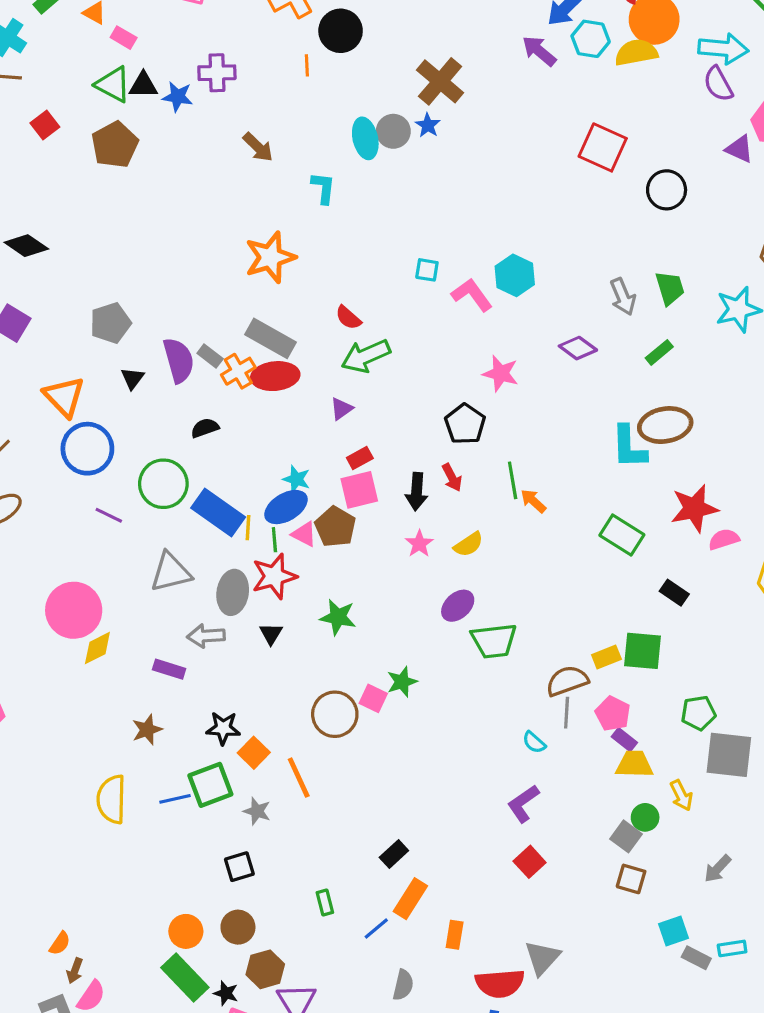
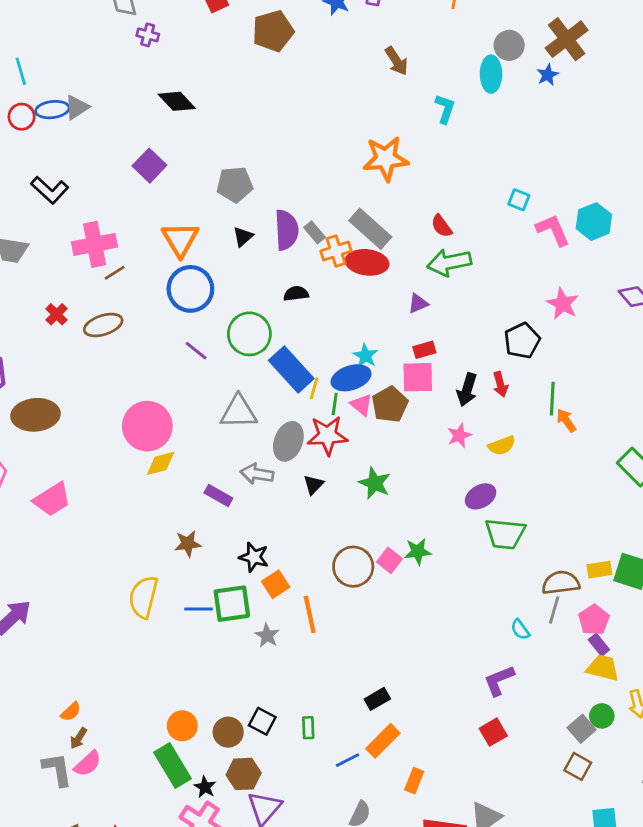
gray circle: (393, 131) -> (509, 45), moved
black square: (239, 867) -> (262, 721), moved, turned 32

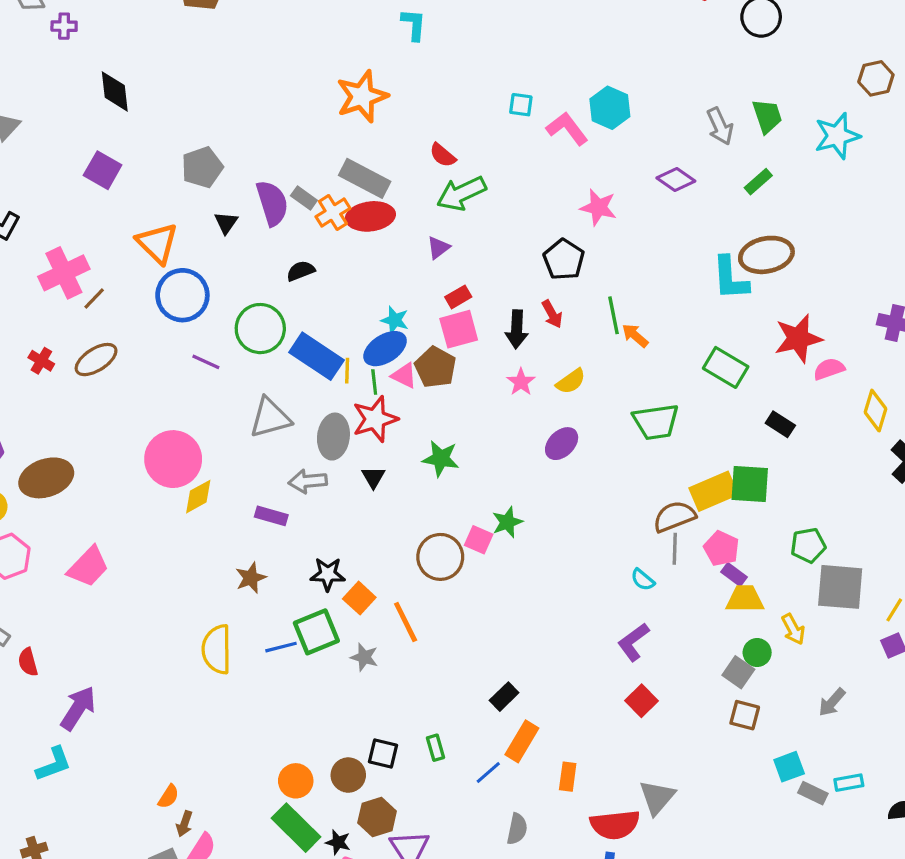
black diamond: (177, 101) -> (115, 91), turned 51
green trapezoid: (505, 534) -> (656, 422), moved
yellow rectangle: (599, 570) -> (714, 491), size x1.6

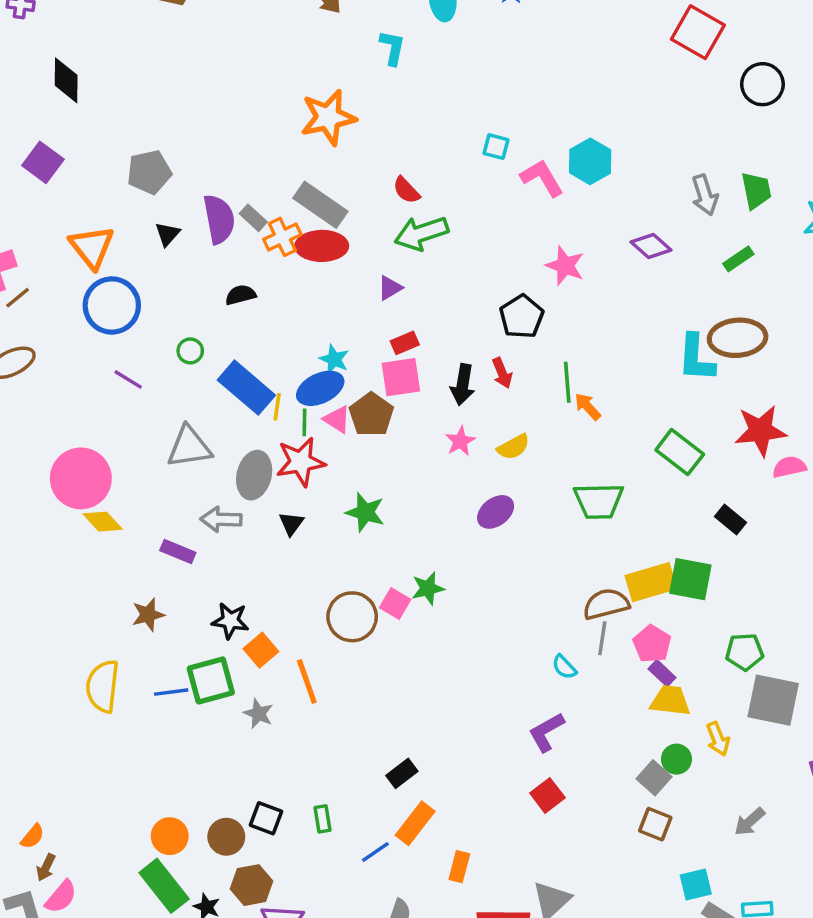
green circle: (260, 329) -> (190, 351), size x0.5
yellow diamond: (198, 497) -> (103, 522), turned 69

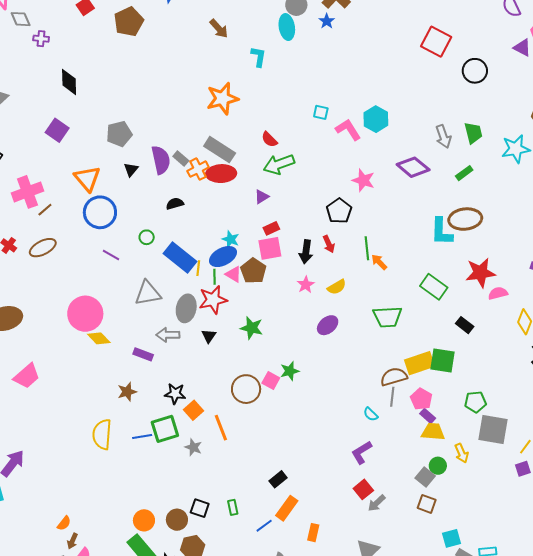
purple diamond: (651, 246) -> (413, 167), size x1.4
gray arrow: (750, 822) -> (377, 503), moved

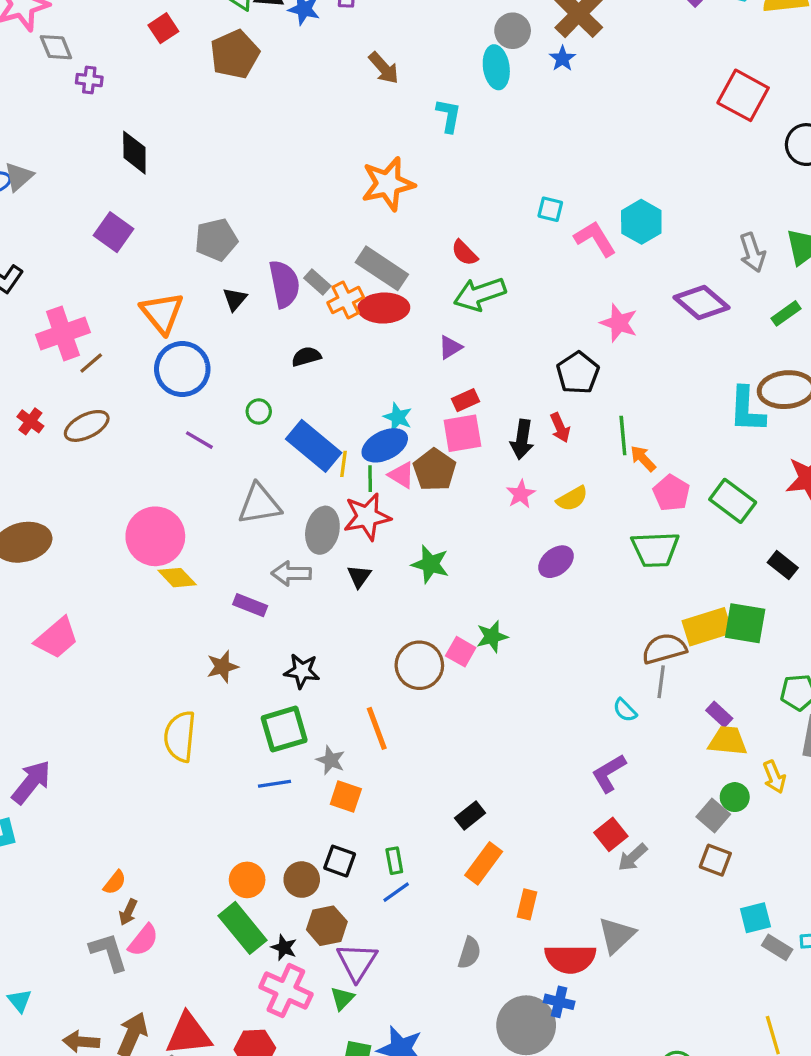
pink pentagon: (421, 399) -> (671, 493), moved
orange square: (193, 410) -> (346, 796), moved, turned -30
blue line: (142, 436) -> (275, 784), moved
blue line: (264, 526) -> (396, 892), moved

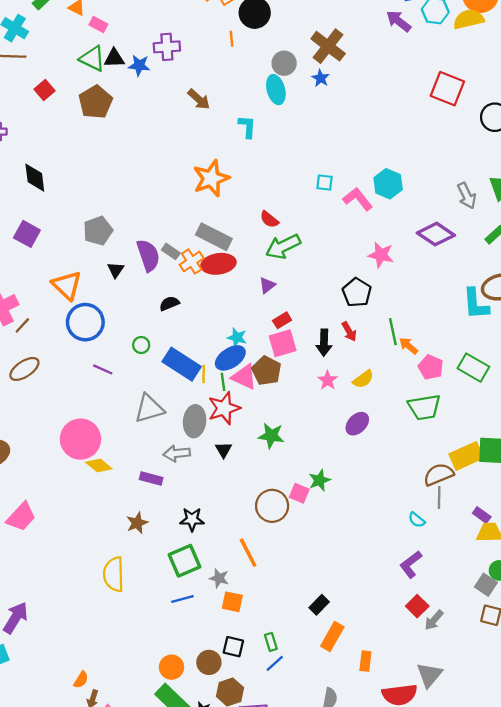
pink triangle: (401, 475) -> (244, 377), size x1.4

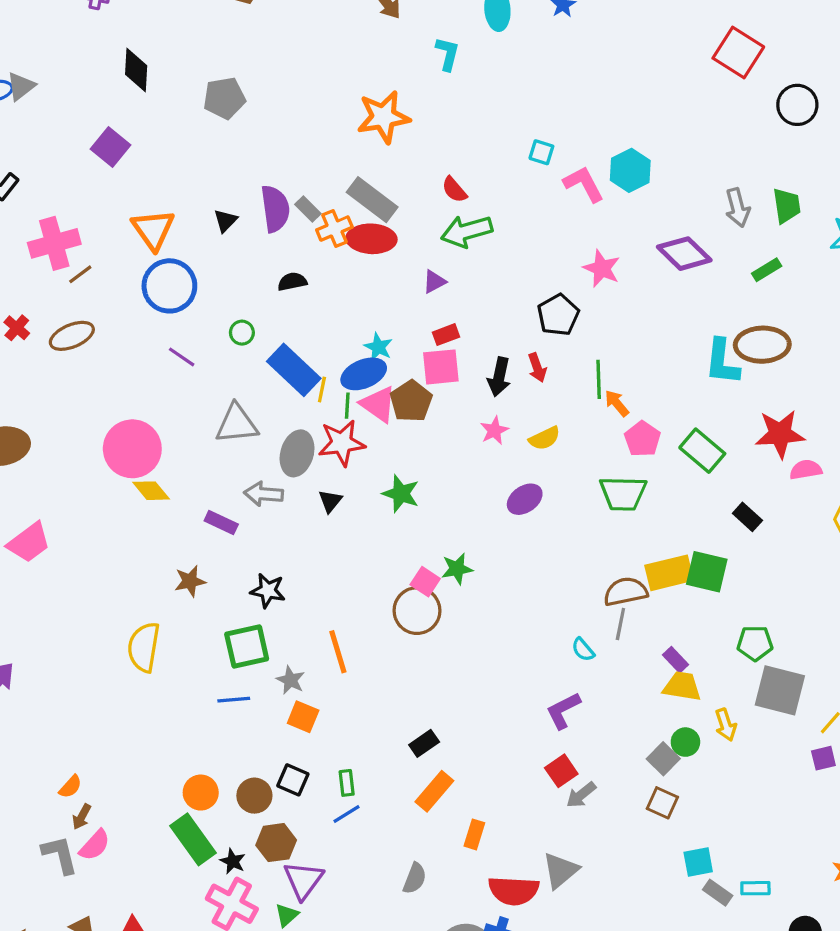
gray pentagon: (98, 231) -> (224, 98), moved
brown circle: (272, 506) -> (417, 611), moved

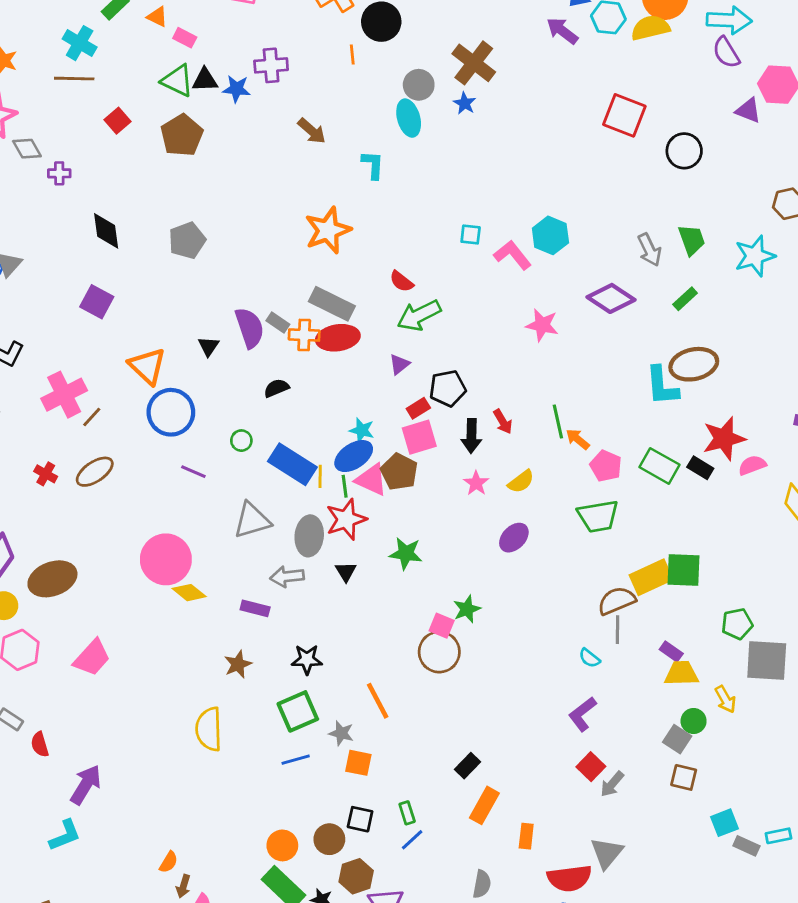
orange cross: (334, 228) -> (304, 335), turned 36
black pentagon: (558, 315) -> (448, 388), moved, turned 30
black rectangle: (747, 517) -> (700, 468), moved

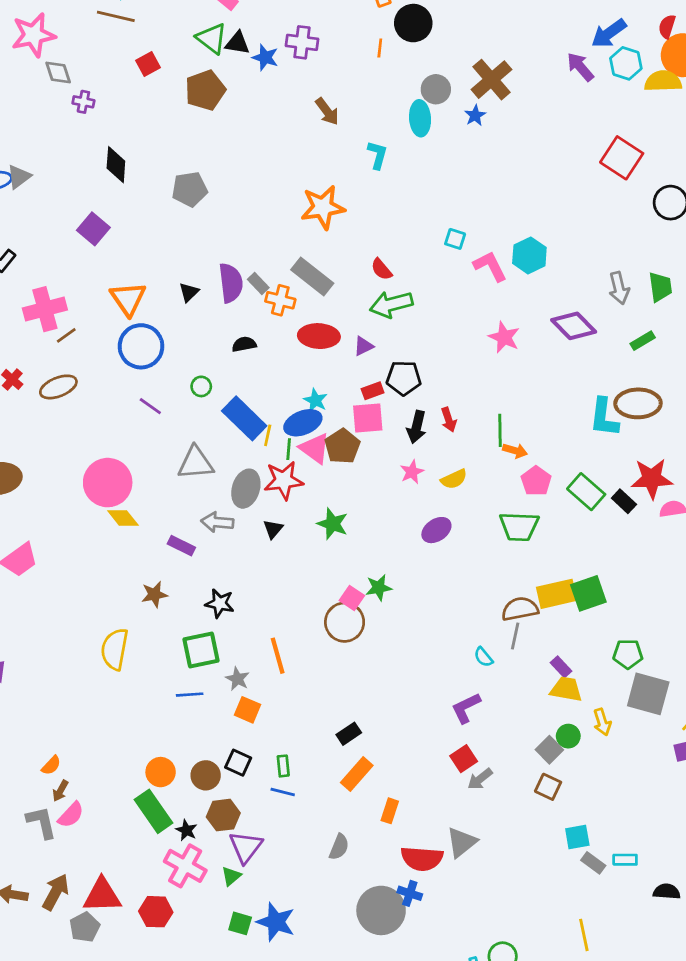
red ellipse: (338, 338) -> (319, 336), moved
orange arrow: (578, 439) -> (515, 451), turned 145
green square: (684, 570) -> (588, 593), turned -33
blue line: (412, 840) -> (283, 792), turned 45

